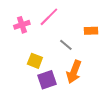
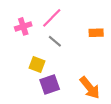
gray line: (66, 45) -> (55, 41), moved
orange arrow: (74, 72) -> (90, 88), moved, turned -60

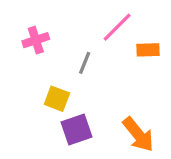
pink line: (52, 18) -> (117, 27), moved
gray line: (55, 41) -> (85, 63), turned 72

